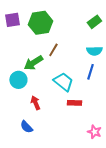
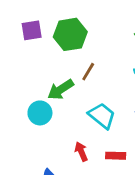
red arrow: (35, 103) -> (81, 152), moved
red rectangle: (74, 103) -> (116, 156), moved

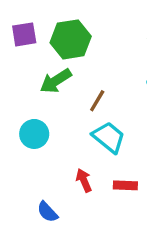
brown line: (88, 72) -> (97, 101), moved
green arrow: (61, 90) -> (56, 81), moved

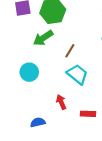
red rectangle: (125, 185) -> (88, 114), moved
blue semicircle: (47, 212) -> (38, 122), turned 120

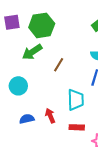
cyan trapezoid: (77, 74) -> (76, 100), moved, turned 50
blue semicircle: (38, 122) -> (27, 119), moved

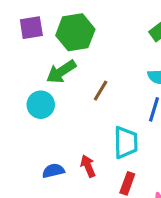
cyan circle: (18, 86) -> (41, 105), moved
red rectangle: (77, 127) -> (127, 183), turned -72

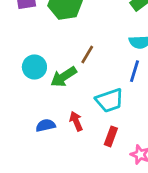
green arrow: (61, 72) -> (64, 77), moved
cyan trapezoid: (126, 142) -> (109, 100), turned 72

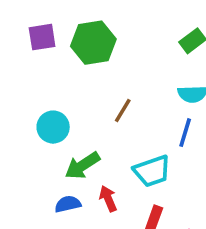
green arrow: (64, 77) -> (82, 166), moved

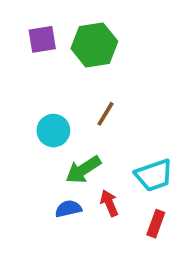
brown line: (123, 110) -> (106, 114), moved

